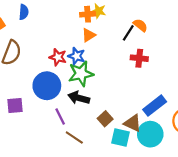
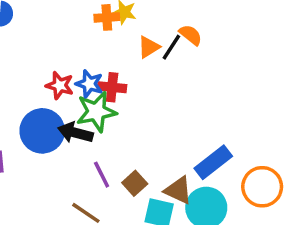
orange triangle: (89, 35) -> (149, 47), moved
red cross: (139, 58) -> (112, 87), moved
black arrow: (79, 98) -> (75, 133), moved
purple line: (60, 117) -> (102, 175), moved

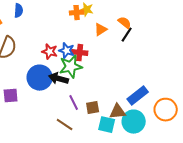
black line: (171, 47) -> (127, 35), moved
brown square: (135, 183) -> (93, 108), turned 32
brown triangle: (178, 190) -> (118, 112), turned -30

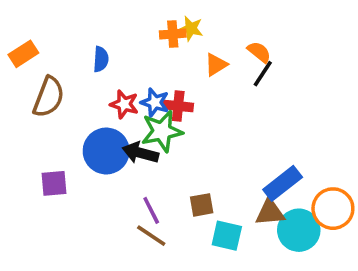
blue semicircle: (19, 11) -> (101, 59), moved
purple line: (74, 103) -> (151, 210), moved
brown triangle: (118, 112) -> (270, 212), moved
cyan circle: (134, 122) -> (299, 230), moved

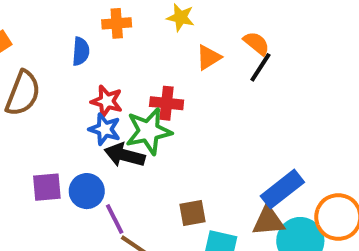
orange cross: (173, 34) -> (117, 23), moved
blue star: (155, 102) -> (105, 129), moved
blue circle: (106, 151) -> (87, 191), moved, size x0.7
purple square: (54, 183) -> (47, 187), moved
purple line: (151, 210) -> (115, 219), moved

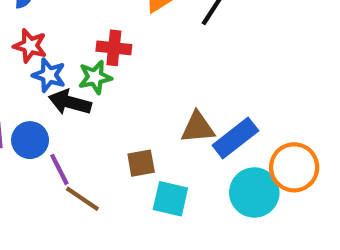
red star: (107, 101) -> (30, 46), moved
green star: (149, 131) -> (95, 77), size x0.7
brown triangle: (268, 221) -> (198, 127), moved

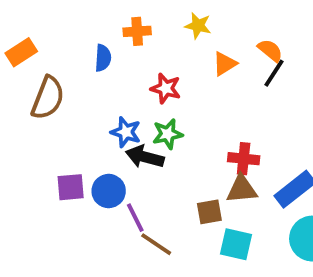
red star: (30, 46) -> (166, 88), moved
red cross: (114, 48) -> (244, 159), moved
brown triangle: (198, 127) -> (242, 189), moved

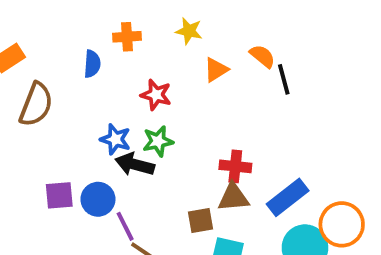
black line: (274, 73) -> (284, 79), moved, turned -48

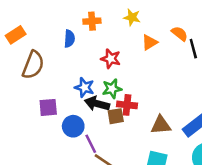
red cross: (235, 166) -> (127, 105), moved
purple square: (59, 195) -> (48, 107), moved
brown square: (201, 221) -> (116, 116), moved

